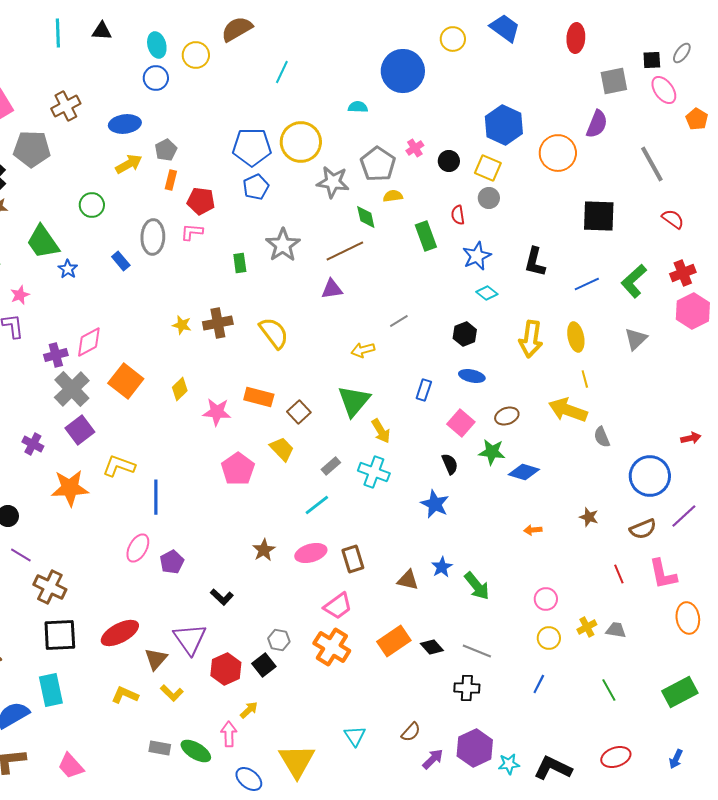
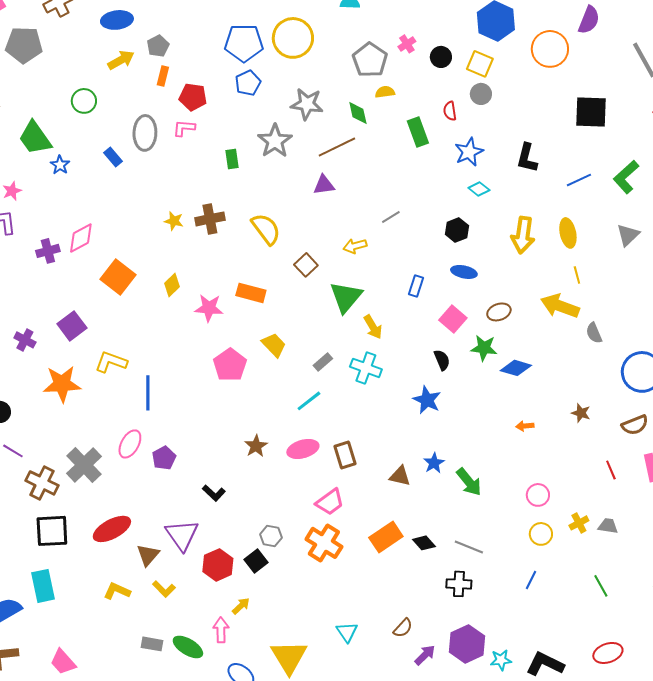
gray star: (333, 182) -> (307, 104), moved
gray cross: (72, 389) -> (84, 465), moved
brown square: (299, 412) -> (306, 265), moved

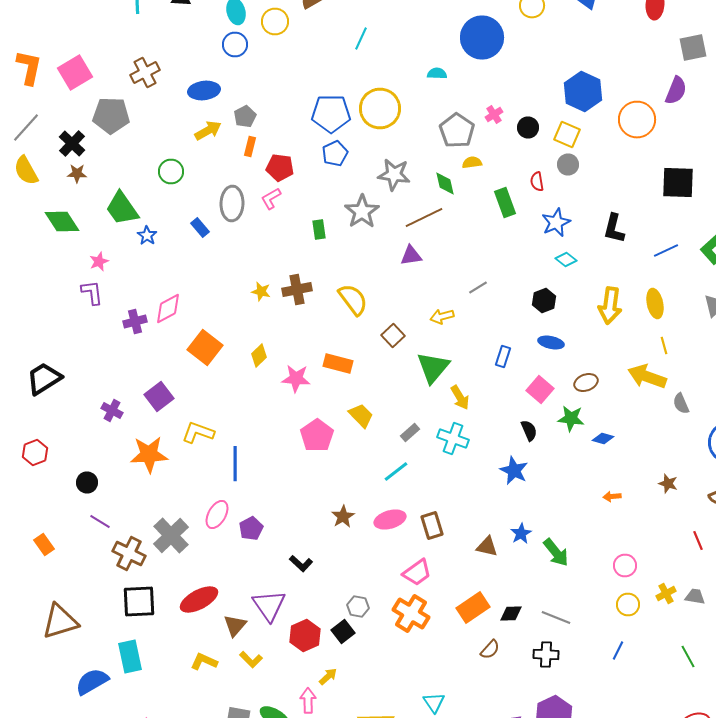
pink L-shape: (184, 128) -> (271, 198), turned -35
blue diamond: (516, 368) -> (603, 438), size x0.7
black diamond: (424, 543) -> (511, 614), turned -50
brown semicircle: (403, 628) -> (490, 650), moved

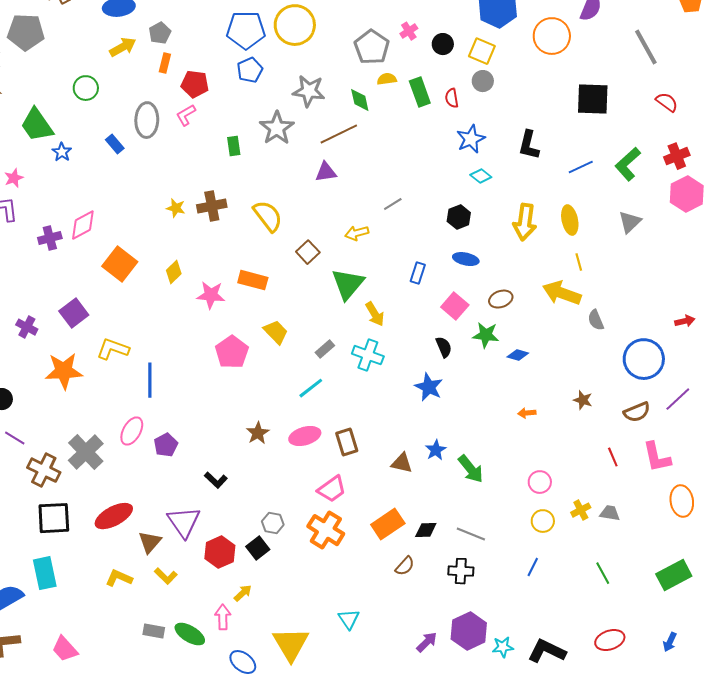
green rectangle: (505, 202) -> (420, 92), moved

